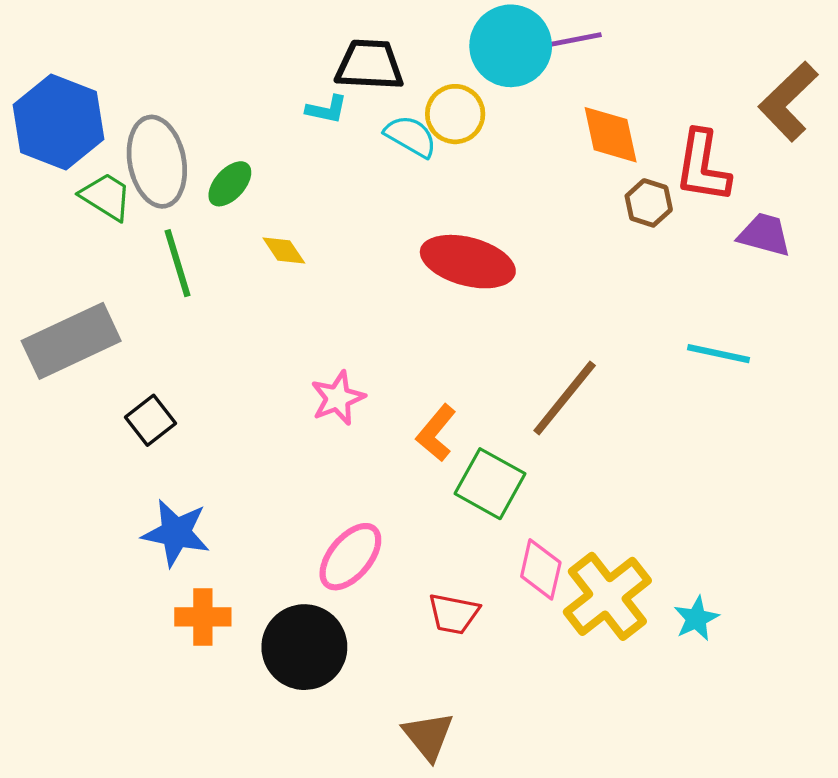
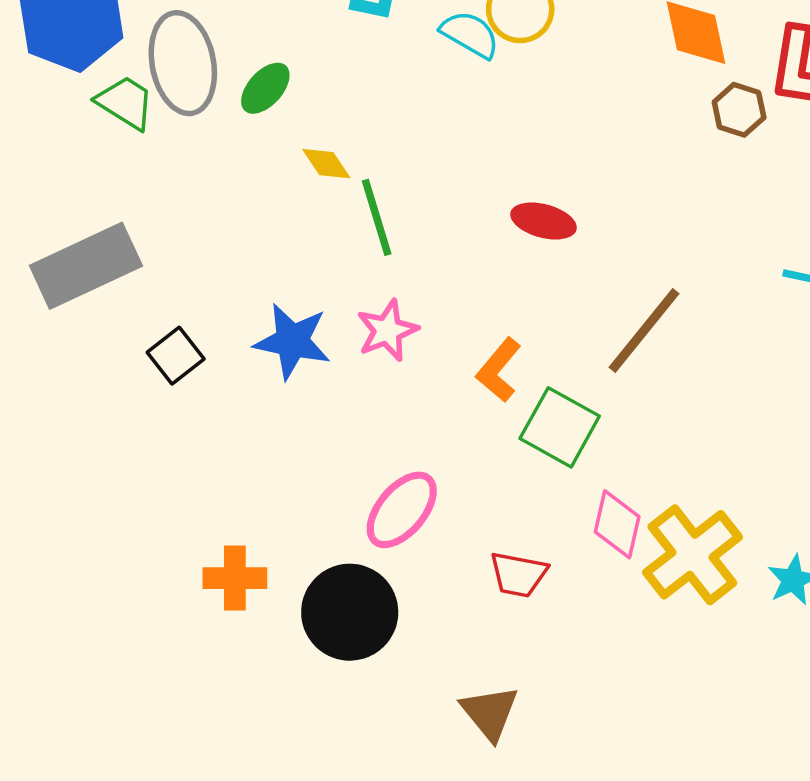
red ellipse: (468, 262) -> (543, 221), moved, size x0.6
green line: (178, 263) -> (377, 217), moved
blue star: (176, 533) -> (292, 341), moved

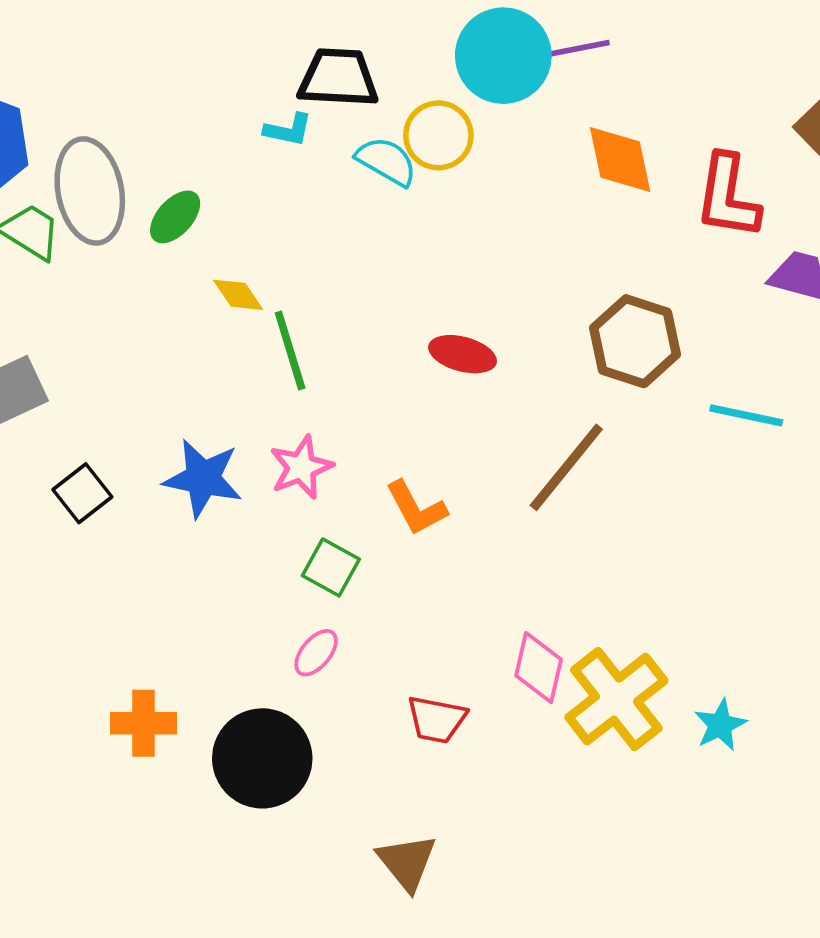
brown hexagon: (739, 110) -> (635, 341), moved, size x1.6
orange L-shape: (499, 370) -> (416, 508), turned -68
green square: (560, 427) -> (331, 567), moved, size x0.7
pink ellipse: (402, 510) -> (316, 653), size x0.6

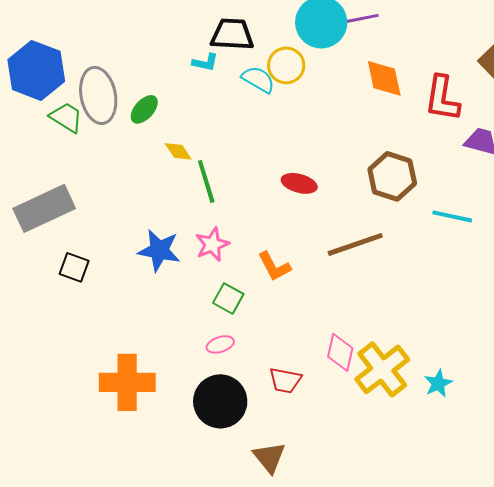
brown line: (566, 467) -> (355, 244), turned 32
black square: (82, 493) -> (74, 267), moved, turned -32
pink ellipse: (316, 653) -> (220, 344), turned 32
orange cross: (144, 723) -> (127, 382), size x1.6
black circle: (262, 758) -> (220, 401), moved

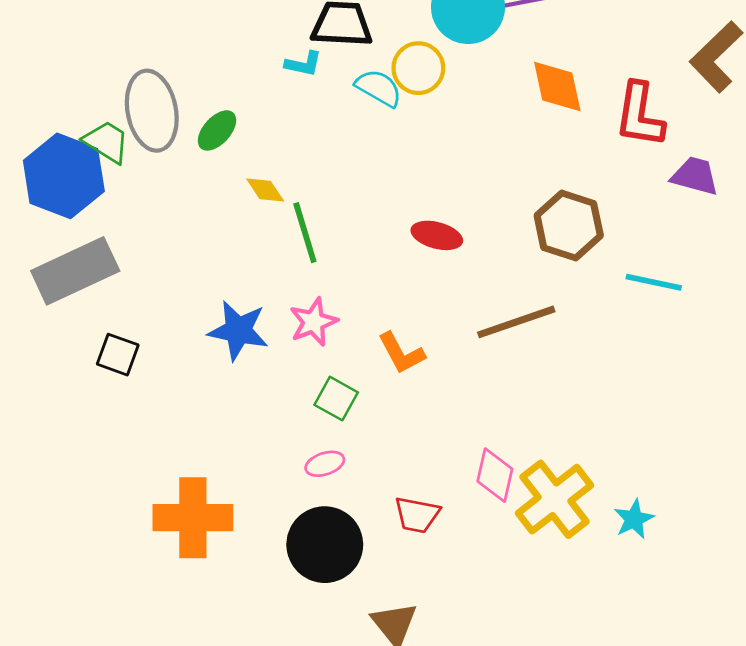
blue hexagon: (36, 70) -> (64, 176), moved

